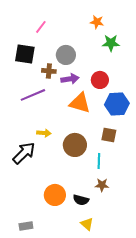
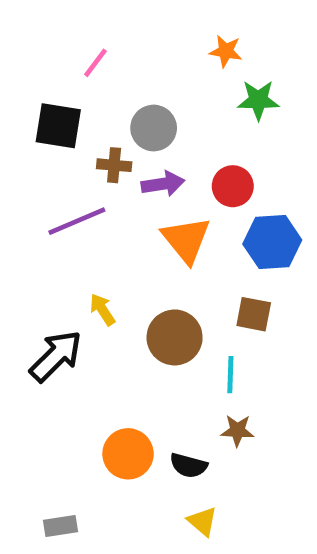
orange triangle: (80, 103) -> (186, 240), turned 35
yellow arrow: (44, 133) -> (102, 310), turned -128

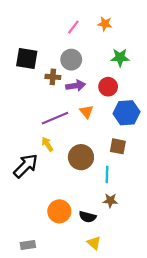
pink line: (95, 63) -> (73, 27), moved
green star: (258, 100) -> (120, 57), moved
purple line: (77, 221) -> (55, 118), moved
orange triangle: (186, 240) -> (86, 112), size x0.6

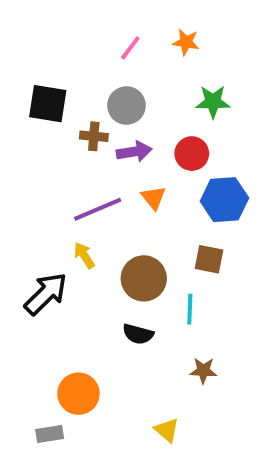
brown star: (110, 201) -> (203, 371), moved
orange circle: (59, 211) -> (78, 394), moved
black semicircle: (87, 217) -> (138, 334), moved

